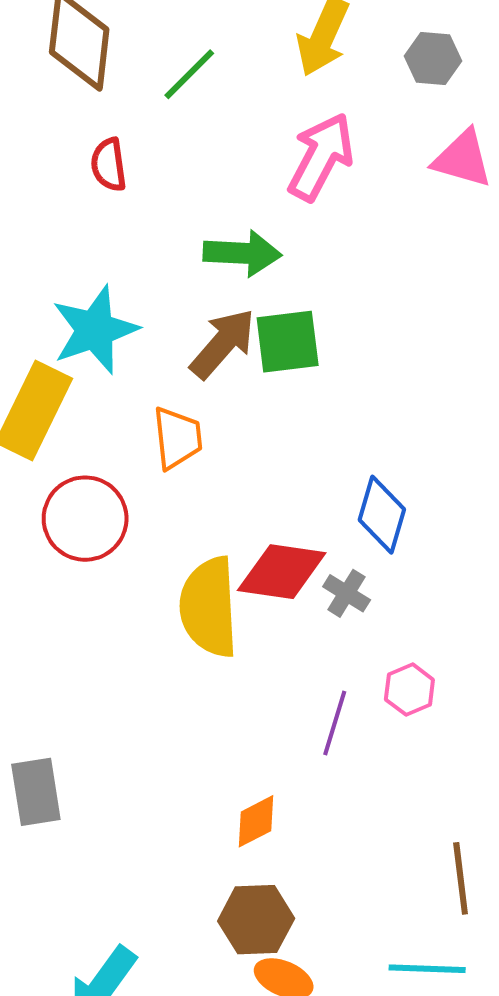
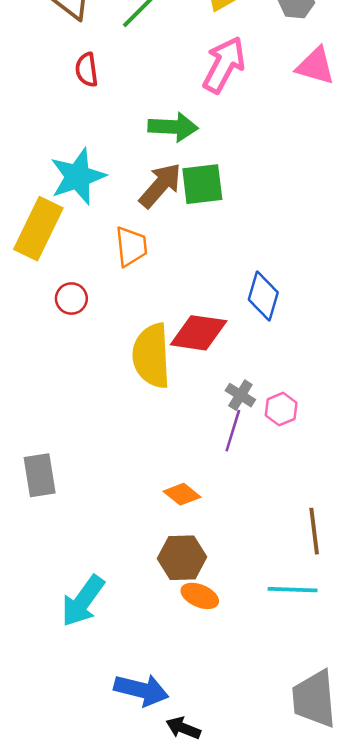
red circle: (85, 519) -> (71, 299), size x0.6
gray cross: (347, 593) -> (240, 395), moved
orange diamond: (256, 821) -> (182, 494), turned 66

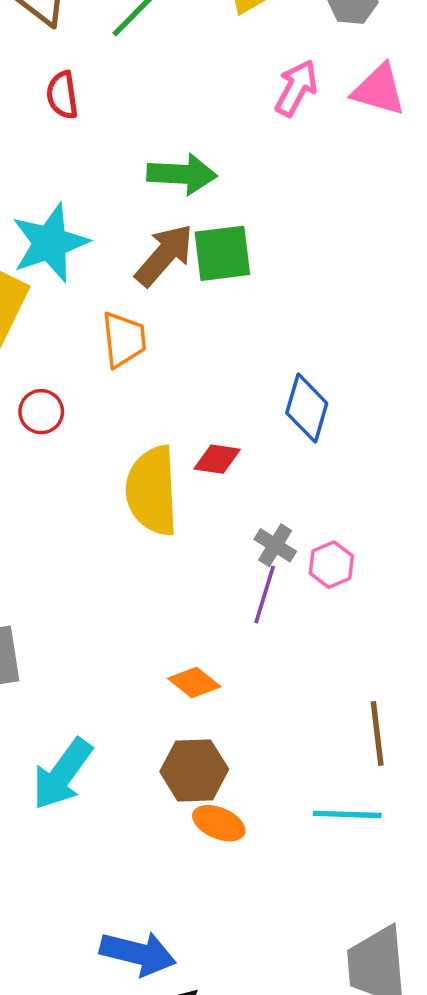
pink arrow: (224, 65) -> (296, 88), moved, size x0.7
red diamond: (199, 333) -> (217, 459), size x0.6
cyan arrow: (83, 601) -> (62, 774), moved

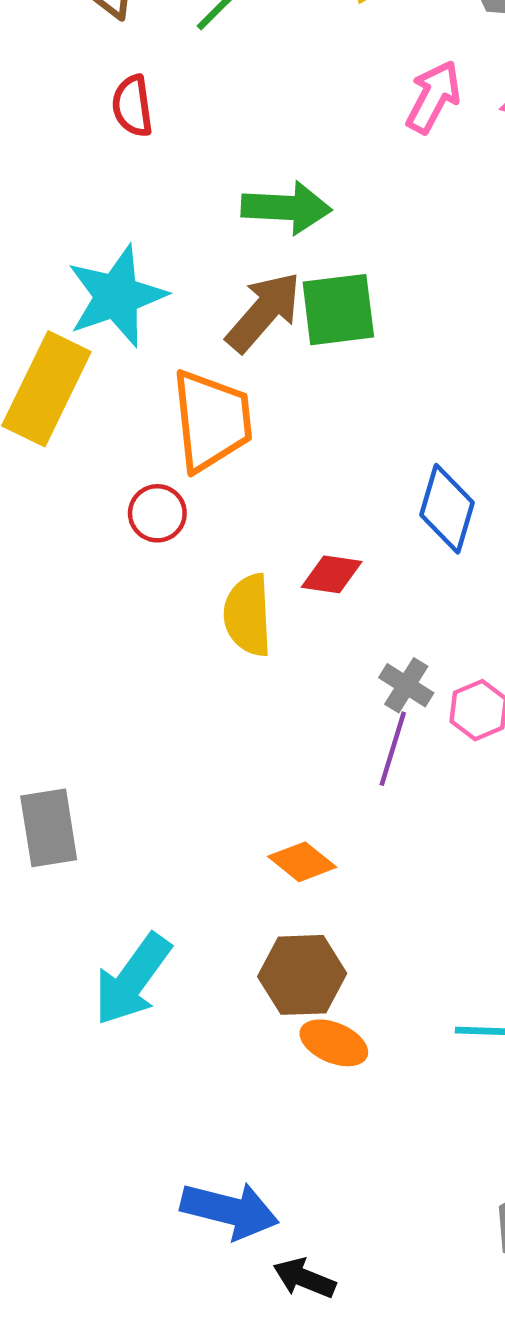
orange trapezoid: (124, 340) -> (212, 420), size x1.4
red circle: (41, 412) -> (157, 513), moved
yellow semicircle: (152, 491) -> (248, 615), size x0.7

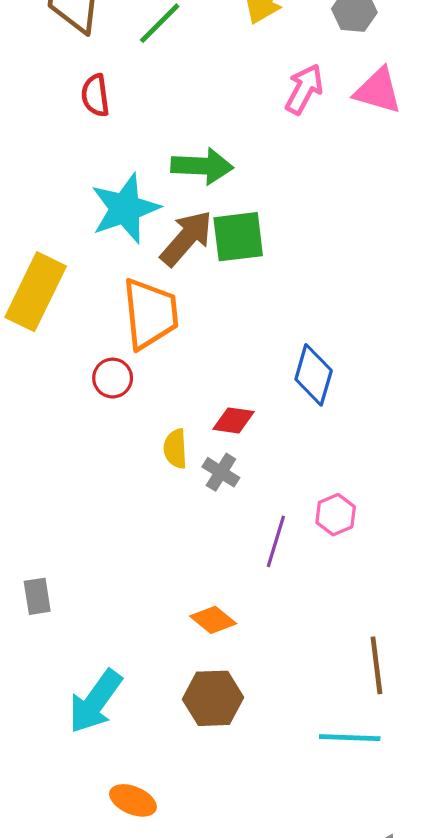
cyan star: (117, 296) -> (125, 208), moved
yellow semicircle: (248, 615) -> (175, 449), size x0.7
gray cross: (406, 685) -> (221, 472), moved
gray rectangle: (49, 828) -> (37, 596), size x0.7
orange ellipse: (334, 1043) -> (133, 800), moved

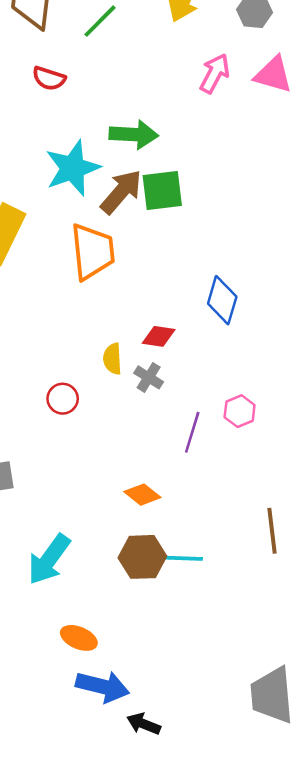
red semicircle: (95, 95) -> (49, 78), turned -64
red circle: (113, 378) -> (63, 399), moved
cyan line: (350, 738) -> (179, 558), moved

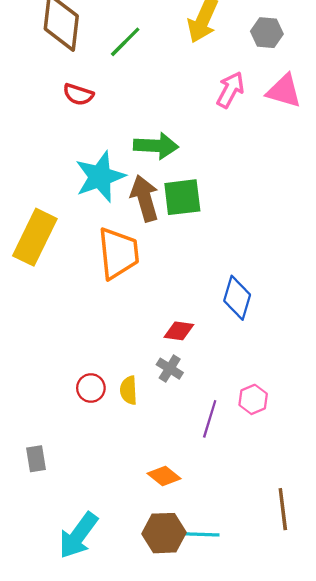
brown arrow: (121, 192) -> (145, 198), turned -57
yellow semicircle: (112, 359) -> (129, 390), moved

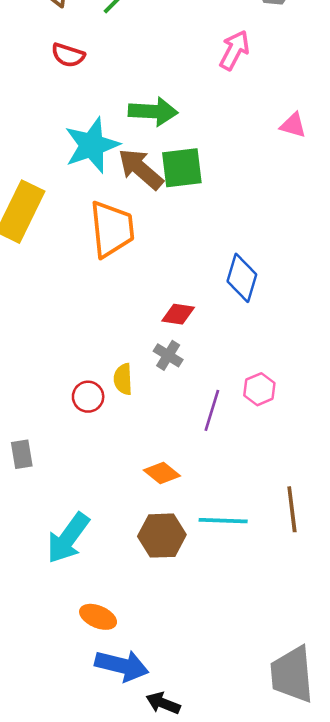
pink triangle: (284, 91) -> (293, 125), moved, size x0.7
brown arrow: (145, 198) -> (141, 169), turned -33
red circle: (91, 388) -> (88, 397), moved
cyan line: (197, 534) -> (223, 521), moved

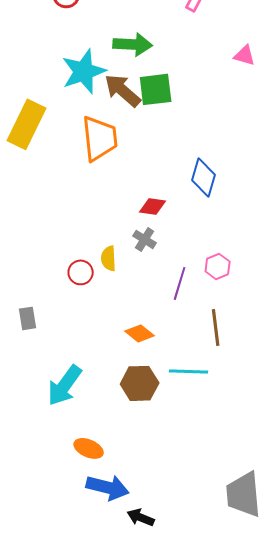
brown line: (292, 509) -> (216, 327), moved

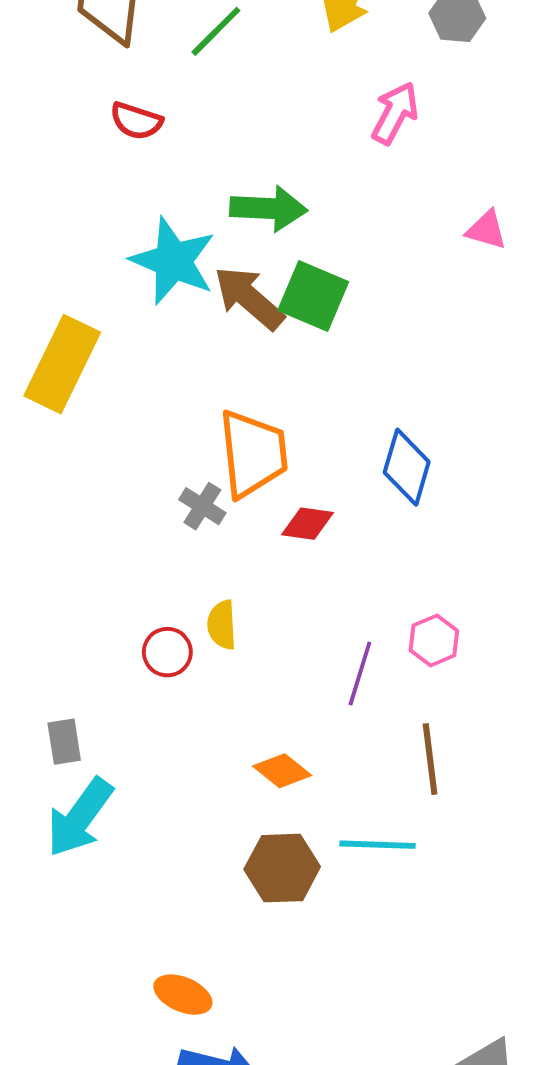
cyan star: (84, 71) -> (173, 261), turned -30
green square: (156, 89) -> (313, 296), turned 30
orange trapezoid: (100, 138) -> (253, 454), moved
gray cross: (145, 239) -> (202, 506), moved
cyan arrow: (65, 385) -> (80, 817), moved

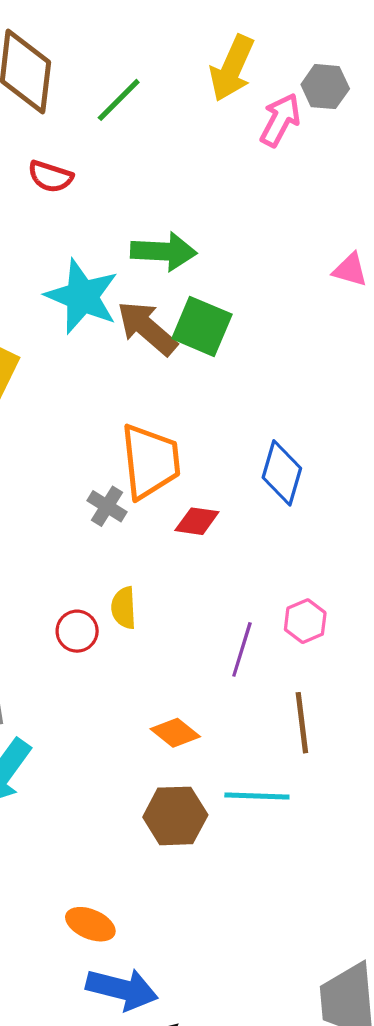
pink arrow: (395, 113) -> (280, 120), moved

